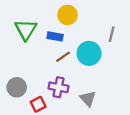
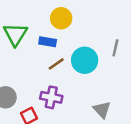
gray line: (112, 34) -> (115, 48), moved
gray triangle: (88, 99) -> (102, 110), moved

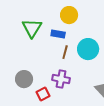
brown line: (56, 64) -> (65, 52), turned -40

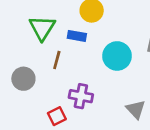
brown line: (65, 52) -> (57, 60), moved
gray circle: (24, 79) -> (23, 79), moved

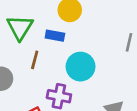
cyan circle: (117, 56) -> (81, 67), moved

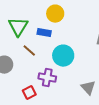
brown line: (35, 60) -> (29, 51), turned -64

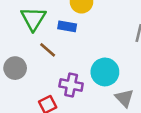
cyan circle: (63, 56) -> (105, 72), moved

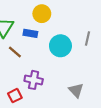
cyan circle: (105, 72) -> (60, 46), moved

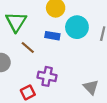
blue rectangle: (30, 33) -> (52, 36), moved
cyan circle: (60, 46) -> (77, 27), moved

